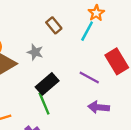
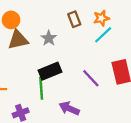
orange star: (96, 13) -> (101, 18), moved
purple arrow: (99, 107) -> (69, 108), moved

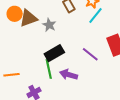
brown triangle: (18, 40) -> (28, 18), moved
purple arrow: (69, 108) -> (69, 75), moved

